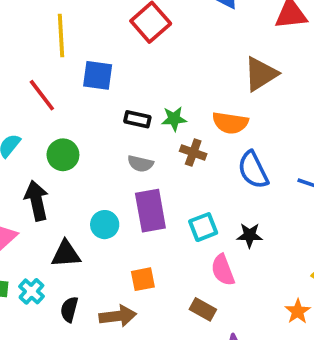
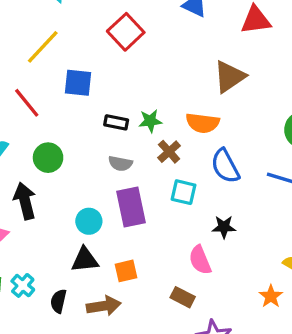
yellow line: (61, 36) -> (43, 47), turned 48
brown cross: (193, 153) -> (169, 152), turned 30
cyan square: (203, 227) -> (183, 192), moved, turned 36
black triangle: (66, 254) -> (85, 260), moved

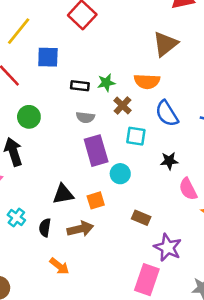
cyan circle: (89, 221) -> (120, 174), moved
pink semicircle: (200, 260) -> (188, 189), moved

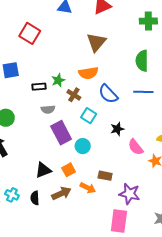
cyan square: (136, 136) -> (89, 116), turned 35
orange arrow: (59, 266) -> (88, 188), moved

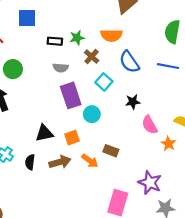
purple star: (129, 194) -> (150, 183), moved

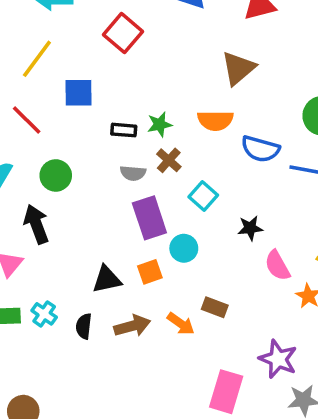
brown cross: (92, 57) -> (169, 160), moved
blue semicircle: (129, 62) -> (260, 149), moved, turned -40
orange square: (72, 138) -> (150, 272), moved

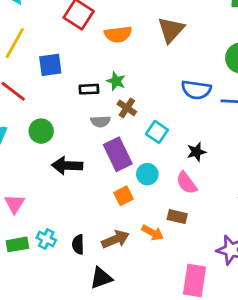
orange semicircle: (215, 120) -> (118, 34), moved
green star: (160, 124) -> (116, 81), turned -30
black arrow: (36, 224) -> (67, 166), moved, turned -60
pink semicircle: (277, 266) -> (187, 183), moved
black triangle: (107, 279) -> (101, 278), moved

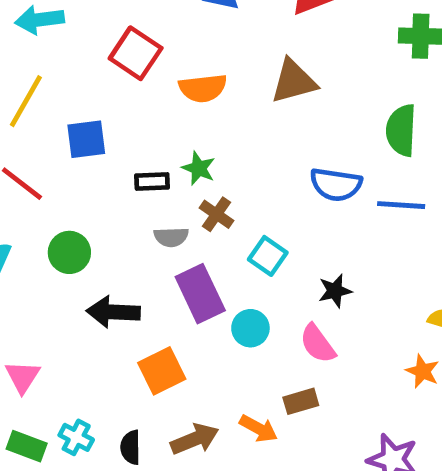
brown triangle: (171, 30) -> (294, 81), turned 32
orange square: (124, 196) -> (162, 371), moved, size x1.4
brown rectangle: (177, 217) -> (301, 401), turned -30
green rectangle: (17, 244) -> (27, 446), turned 30

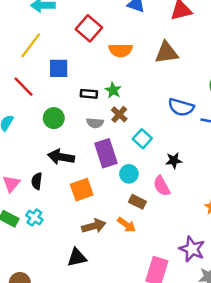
green circle: (69, 252) -> (54, 118), moved
brown rectangle: (301, 401) -> (137, 202), moved, turned 35
black semicircle: (131, 447) -> (37, 181), moved

